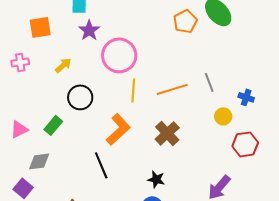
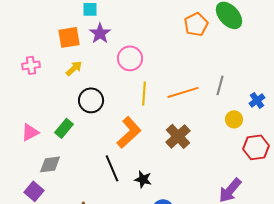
orange square: (40, 27) -> (69, 37), moved
pink circle: (119, 55) -> (130, 58), size x0.7
gray line: (209, 82) -> (220, 85), turned 36
blue cross: (246, 97) -> (257, 100), turned 35
black star: (156, 179) -> (143, 179), moved

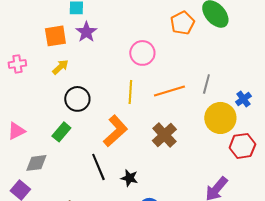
pink circle: (130, 58) -> (142, 53), moved
yellow circle: (234, 119) -> (220, 118), size x1.8
green rectangle: (64, 128) -> (61, 132), moved

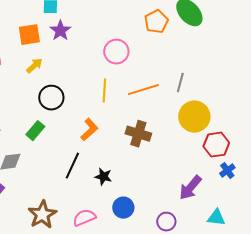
blue cross: (243, 99) -> (227, 171), moved
orange L-shape: (115, 131) -> (89, 130), size x0.7
brown cross: (164, 135) -> (138, 134), turned -30
black line: (98, 167) -> (72, 166), turned 48

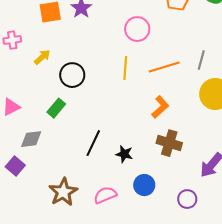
yellow arrow: (34, 66) -> (42, 57), moved
orange L-shape: (89, 130) -> (160, 107), moved
brown cross: (138, 134) -> (169, 143), moved

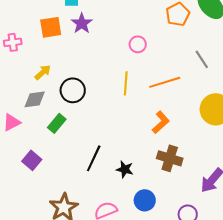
pink circle: (137, 29) -> (138, 44), size x0.7
pink cross: (12, 40) -> (13, 42), moved
gray line: (201, 60) -> (202, 59), moved, turned -48
gray diamond: (31, 139) -> (35, 99), moved
purple square: (15, 166) -> (32, 160), moved

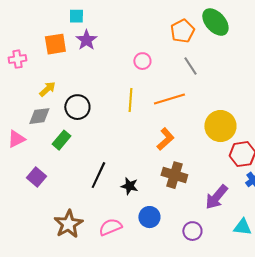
gray line: (202, 59) -> (190, 66), moved

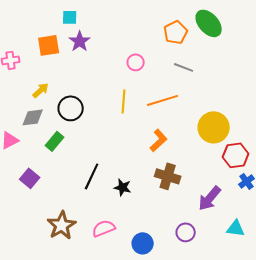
gray line: (190, 66) -> (184, 67), turned -36
blue circle: (149, 217) -> (143, 243), moved

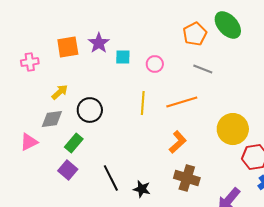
cyan square: (70, 17) -> (123, 57), moved
black line: (92, 176) -> (111, 178), turned -52
purple square: (30, 178) -> (68, 170), moved

